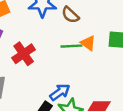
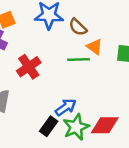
orange triangle: (88, 43) -> (95, 47), moved

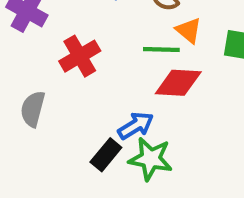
red diamond: (105, 125) -> (178, 83), moved
green star: (76, 127) -> (150, 159), turned 30

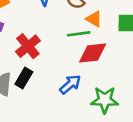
black rectangle: (106, 155) -> (24, 78), moved
green star: (150, 159) -> (105, 100), moved

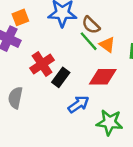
green line: (79, 34) -> (89, 41), moved, turned 50
black rectangle: (24, 78) -> (61, 77), moved

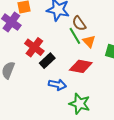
red cross: (42, 64) -> (34, 47), turned -30
blue arrow: (78, 104) -> (57, 85), turned 36

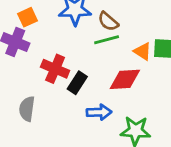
green line: (75, 36) -> (107, 40), turned -60
orange triangle: (89, 41) -> (143, 51), moved

